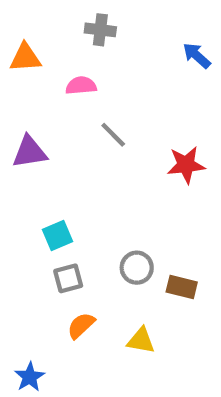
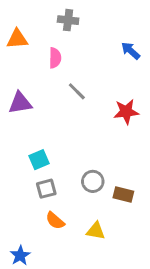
blue arrow: (197, 56) -> (131, 51), moved
pink semicircle: (81, 86) -> (55, 58), turned 96
orange semicircle: (81, 326) -> (55, 221), turned -96

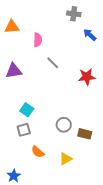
gray cross: (68, 20) -> (74, 14), moved
cyan square: (39, 160) -> (27, 110), turned -32
gray square: (46, 189) -> (24, 130), moved
yellow triangle: (96, 231) -> (66, 159), turned -40

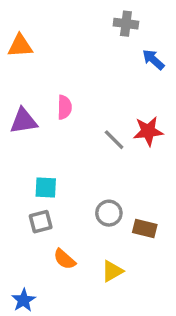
pink semicircle: (38, 40) -> (65, 107), moved
gray line: (53, 63) -> (114, 140), moved
cyan square: (27, 110) -> (46, 187), turned -32

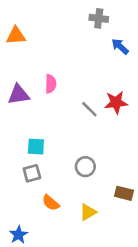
brown rectangle: (145, 228) -> (124, 193), moved

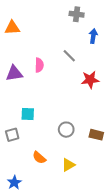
blue arrow: (120, 46) -> (93, 36), turned 56
gray line: (89, 109) -> (69, 56), moved
gray square: (32, 173) -> (12, 135), moved
brown rectangle: (124, 193) -> (96, 135), moved

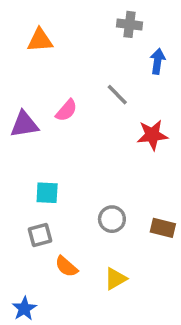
orange triangle: (12, 28) -> (40, 40), moved
pink semicircle: (39, 65) -> (66, 110), turned 40
gray square: (12, 135) -> (40, 235), moved

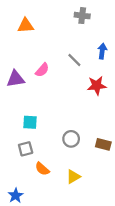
blue arrow: (158, 61) -> (102, 51), moved

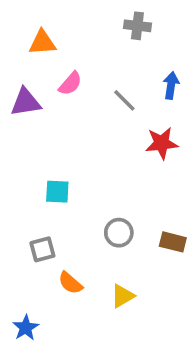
pink semicircle: (42, 70) -> (70, 84), moved
purple triangle: (16, 79) -> (26, 102), moved
cyan square: (30, 122) -> (57, 192), moved

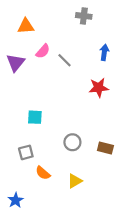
gray line: (124, 100) -> (64, 60), moved
purple triangle: (26, 102) -> (16, 63), turned -42

